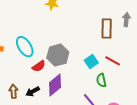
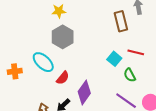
gray hexagon: (58, 55) -> (63, 37), moved

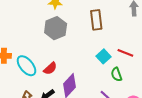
brown rectangle: (121, 21) -> (96, 20), moved
cyan ellipse: (43, 62) -> (26, 66), moved

